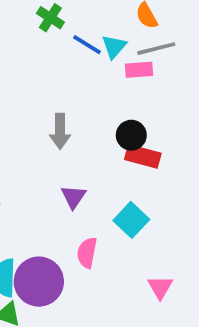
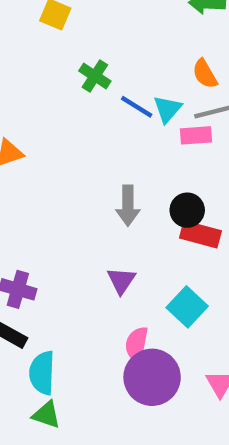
gray arrow: (60, 131) -> (128, 206), moved
purple circle: (39, 282) -> (152, 377), moved

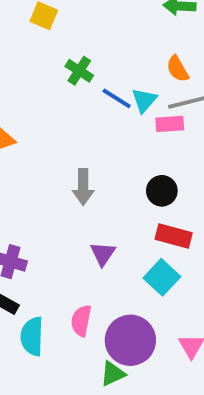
gray arrow: (128, 206) -> (83, 187), moved
red rectangle: (200, 234) -> (174, 236), moved
pink semicircle: (137, 344) -> (81, 321), moved
green triangle: (46, 415) -> (113, 374), moved, turned -44

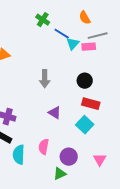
orange semicircle: (178, 69) -> (85, 18), moved
cyan triangle: (144, 100) -> (73, 44), moved
purple triangle: (103, 254) -> (55, 113), turned -32
purple circle: (130, 340) -> (69, 157), size x0.7

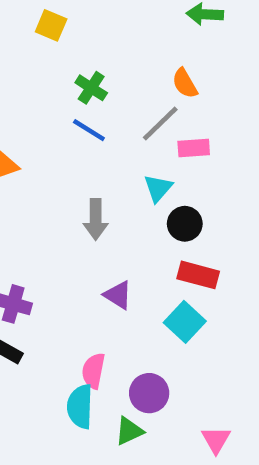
blue line: (62, 34) -> (89, 130), moved
gray line: (98, 36) -> (160, 123), moved, turned -30
cyan triangle: (73, 44) -> (158, 188), moved
cyan semicircle: (19, 155) -> (80, 406), moved
pink triangle: (100, 160) -> (216, 440), moved

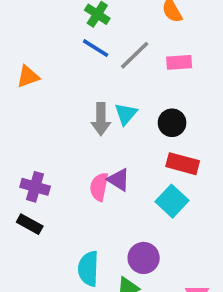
gray line: (160, 123) -> (135, 55), moved
cyan triangle: (158, 188) -> (126, 114), moved
pink semicircle: (93, 371) -> (99, 187), moved

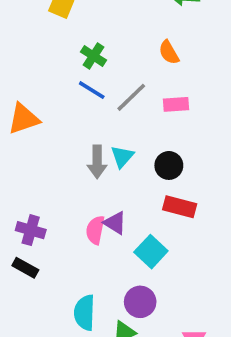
orange triangle: (28, 77) -> (23, 119), size x1.4
cyan square: (172, 201) -> (151, 252), moved

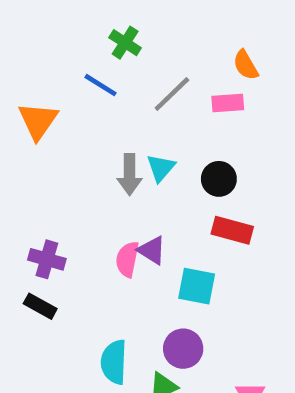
orange semicircle: (169, 52) -> (246, 65), moved
blue line: (92, 90) -> (100, 85), moved
orange triangle: (23, 119) -> (38, 121), turned -36
cyan square: (151, 252) -> (197, 286), turned -32

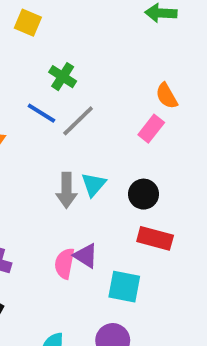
gray line: (172, 94) -> (78, 121), moved
pink rectangle: (228, 103) -> (151, 129), turned -48

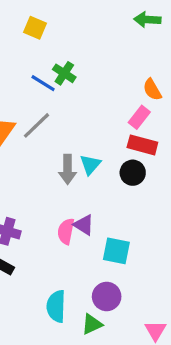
blue line: (41, 113) -> (43, 83), moved
gray line: (78, 121) -> (37, 125), moved
red rectangle: (155, 238) -> (142, 145), moved

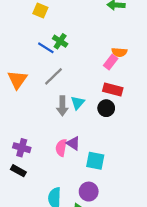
orange semicircle: (152, 90) -> (119, 52), turned -56
pink rectangle: (139, 117) -> (111, 62), moved
gray line: (37, 125) -> (54, 76), moved

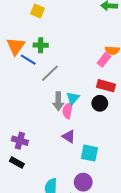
green cross: (60, 41) -> (41, 45), moved, turned -32
blue line: (46, 48) -> (28, 60), moved
orange triangle: (17, 80) -> (16, 46), moved
pink semicircle: (61, 148) -> (68, 111), moved

